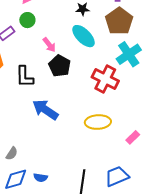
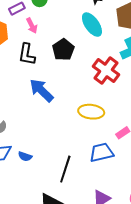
pink arrow: (49, 45) -> (32, 26), moved
blue trapezoid: (117, 176) -> (101, 152), moved

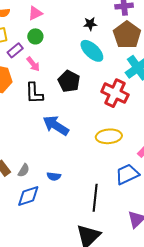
blue semicircle: (25, 156) -> (54, 176), moved

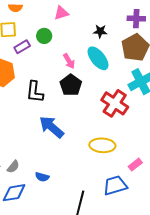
pink triangle: (35, 13) -> (61, 13), moved
pink arrow: (33, 64) -> (69, 61), moved

